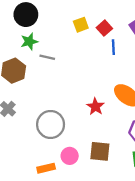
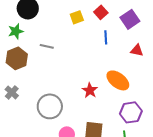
red square: (104, 28) -> (101, 12), moved
green star: (29, 41) -> (16, 31), moved

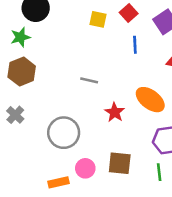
yellow square: (77, 17) -> (98, 19), turned 32
gray line: (47, 46) -> (89, 80), moved

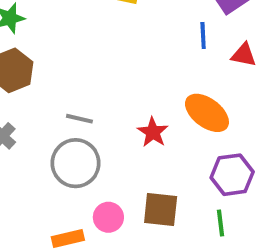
blue line: (135, 45) -> (203, 36), moved
gray line: (89, 80) -> (79, 119), moved

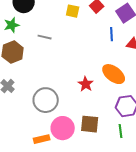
gray line: (79, 119) -> (45, 37), moved
pink circle: (108, 217) -> (63, 128), size x1.5

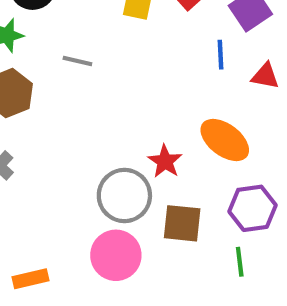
gray circle: (46, 100) -> (124, 196), moved
brown square: (90, 124) -> (182, 223), moved
orange rectangle: (42, 139) -> (30, 279), moved

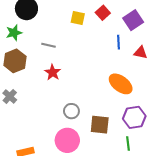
red star: (165, 161) -> (53, 72), moved
gray circle: (124, 196) -> (71, 111), size x0.6

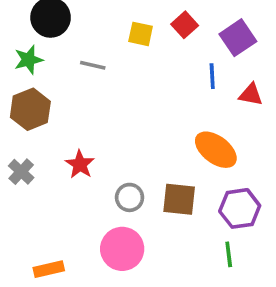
gray line: (48, 45) -> (93, 65), moved
red star: (53, 72) -> (80, 164), moved
brown square: (100, 125) -> (179, 199), moved

